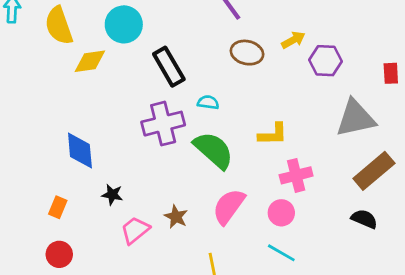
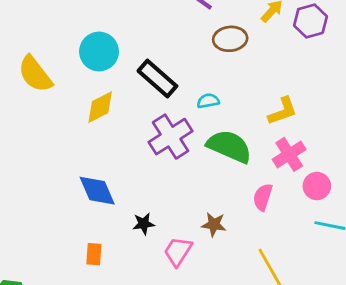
yellow diamond: (90, 61) -> (100, 107), moved
pink cross: (296, 175) -> (289, 154), moved
pink semicircle: (229, 206) -> (263, 197), size x0.7

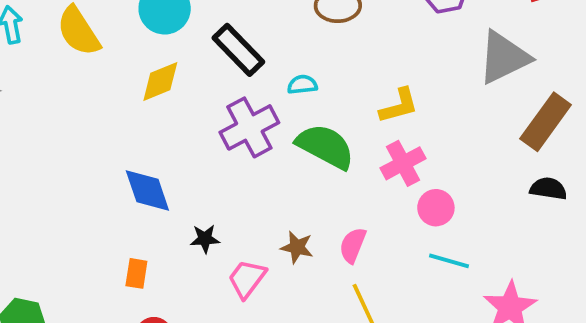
pink semicircle: (263, 197) -> (353, 245), moved

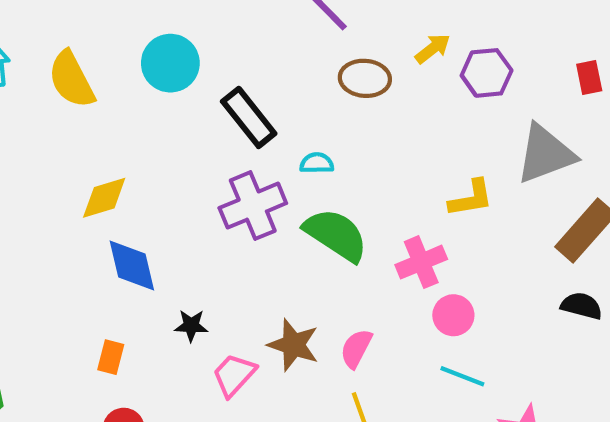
yellow diamond: (160, 81) -> (104, 198), moved
yellow L-shape: (399, 106) -> (471, 198), moved
brown star: (297, 247) -> (293, 345), size x1.4

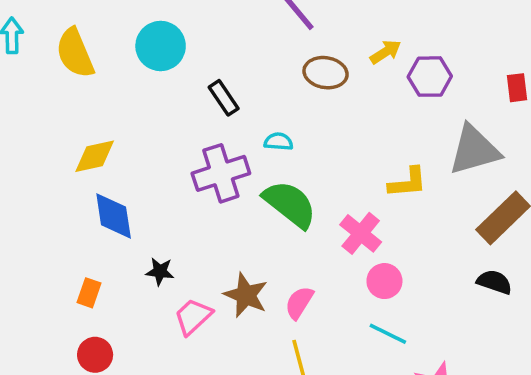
black rectangle: (249, 117) -> (224, 98), size x0.7
pink cross: (421, 262) -> (361, 233), turned -33

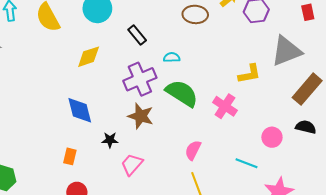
yellow diamond: (95, 156) -> (89, 57), moved
pink circle: (384, 281) -> (272, 137), moved
brown star: (246, 295) -> (141, 116), moved

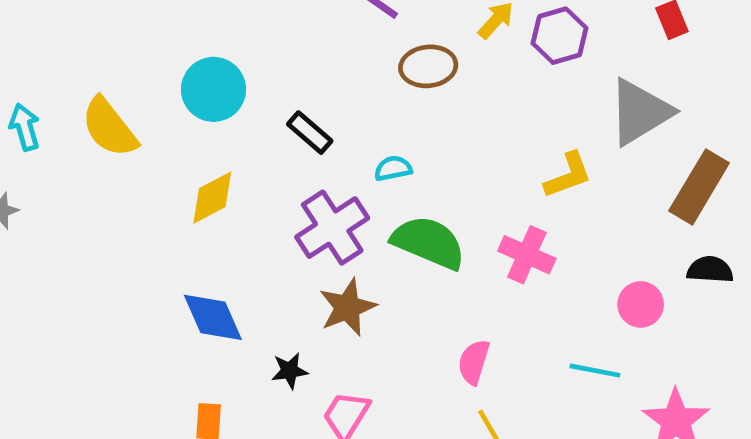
brown star: (141, 116) -> (347, 307), turned -30

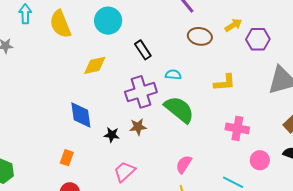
yellow L-shape: (568, 175) -> (225, 83), moved
pink cross: (527, 255) -> (237, 128), moved, turned -30
brown star: (347, 307) -> (138, 127), size x0.7
black star: (290, 371) -> (112, 135), moved

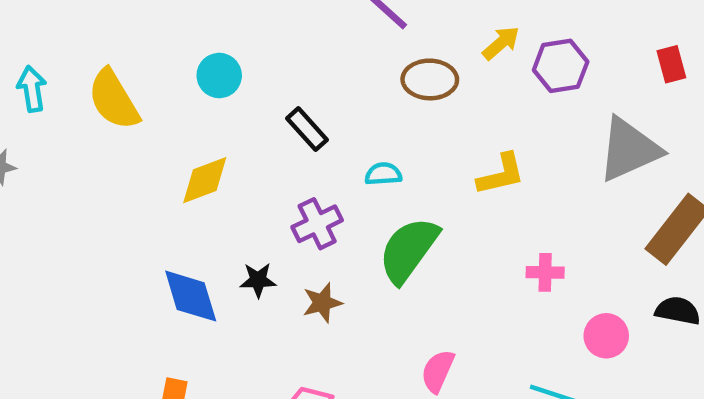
cyan circle: (108, 21) -> (219, 76), size x0.7
purple cross: (141, 92) -> (317, 224), size x0.7
green semicircle: (179, 109) -> (409, 250), turned -84
pink cross: (237, 128) -> (545, 272), size x0.7
black star: (112, 135) -> (258, 280), moved

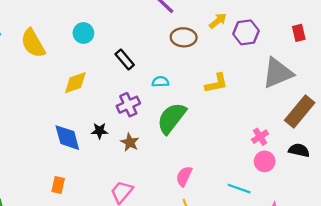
pink cross: (545, 272) -> (260, 137), moved, turned -35
brown star: (322, 303) -> (130, 142), turned -30

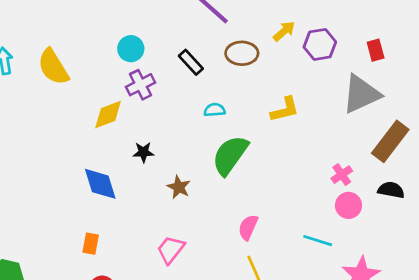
cyan circle: (83, 33) -> (131, 49), moved
red rectangle: (299, 33) -> (376, 50), moved
black rectangle: (125, 59) -> (191, 62), moved
purple cross: (128, 105) -> (140, 85), moved
black star: (100, 131) -> (143, 152), moved

